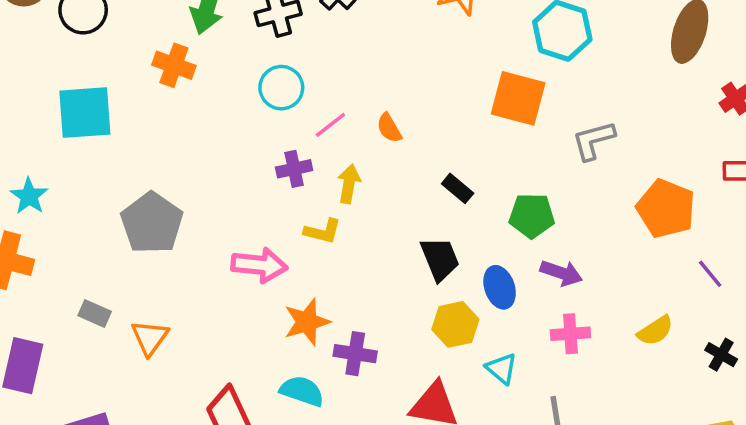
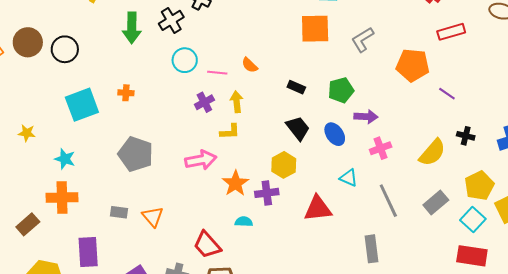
orange cross: (174, 65) -> (126, 93), moved, size x0.7
pink line: (330, 125) -> (217, 73), turned 60
yellow hexagon: (455, 324) -> (284, 165), moved
yellow semicircle: (655, 331) -> (432, 153), moved, size x1.4
cyan semicircle: (302, 391) -> (244, 222), size x0.7

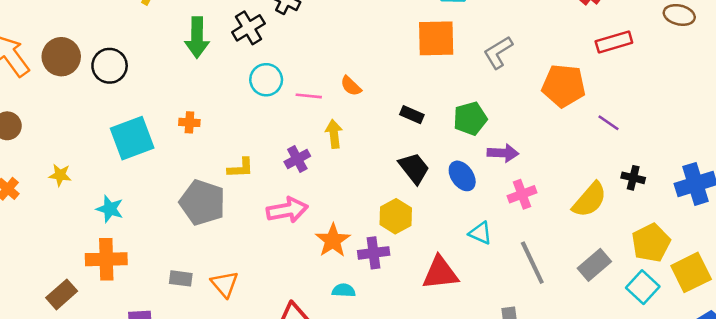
purple cross: (204, 102) -> (297, 159), moved
yellow L-shape: (230, 132) -> (241, 168), moved

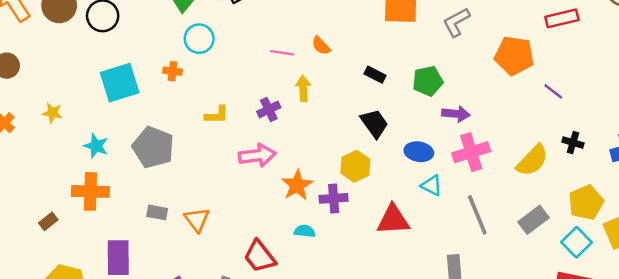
cyan circle: (266, 80) -> (199, 39), moved
blue ellipse: (462, 176) -> (419, 152), moved, turned -48
pink cross: (522, 194) -> (471, 152), size x1.4
gray pentagon: (202, 202) -> (153, 147), moved
brown rectangle: (62, 294) -> (48, 221), size x0.7

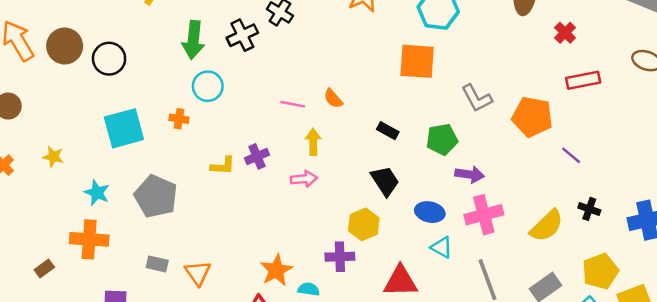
gray L-shape: (456, 22) -> (477, 98), moved, turned -92
purple cross: (269, 109) -> (257, 156), moved
pink arrow: (257, 155) -> (304, 179), moved, size x0.7
orange star: (297, 185) -> (276, 270), moved

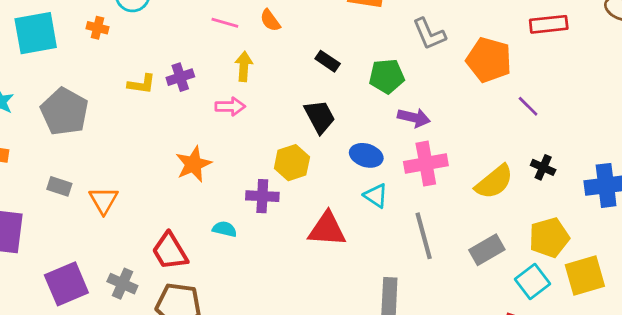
orange star: (276, 270) -> (193, 164), moved

